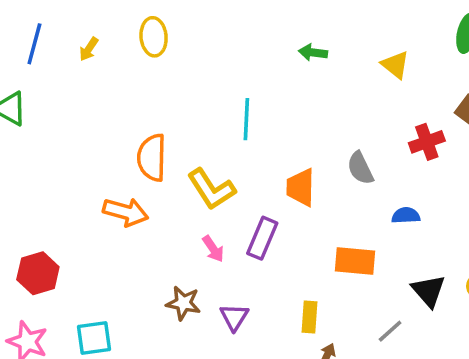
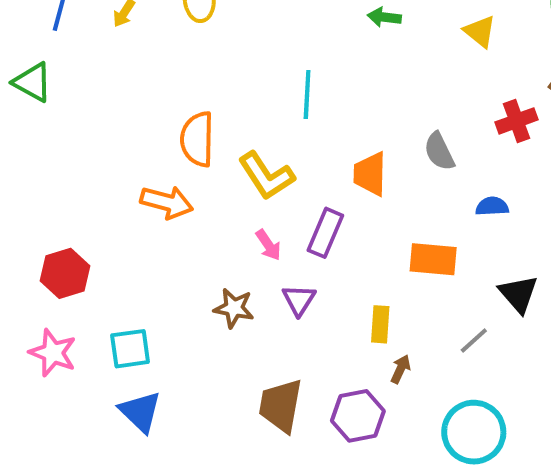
purple triangle: (234, 317) -> (299, 300), moved

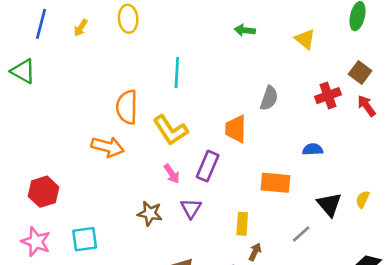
cyan line: (307, 95) -> (177, 73), moved
gray semicircle: (439, 151) -> (269, 98), moved, turned -135

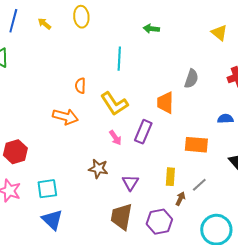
yellow arrow: (81, 28) -> (44, 24), turned 96
green arrow: (245, 30) -> (151, 29), moved
orange semicircle: (127, 107) -> (80, 86), size x0.6
purple triangle: (191, 208) -> (130, 183), moved
gray line: (301, 234) -> (199, 185), moved

